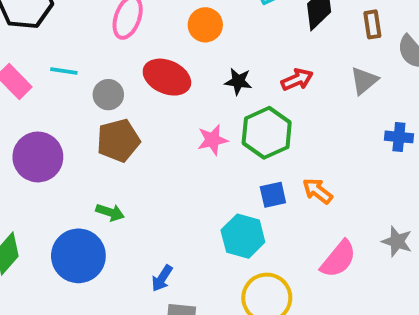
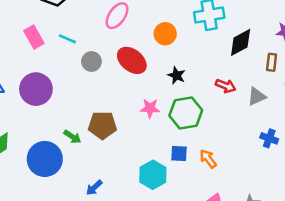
red arrow: (297, 80) -> (226, 86), moved, turned 30
brown pentagon: (118, 140) -> (102, 125), moved

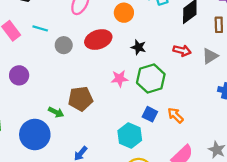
red ellipse: (132, 60) -> (98, 40), turned -50
purple circle: (36, 89) -> (19, 75), size x0.7
blue square: (179, 154) -> (150, 114), turned 32

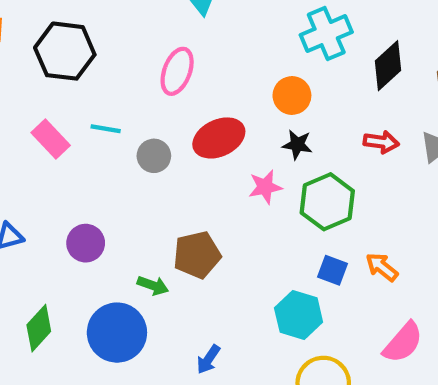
orange circle: (124, 13) -> (292, 96), moved
purple circle: (19, 75) -> (86, 243), moved
pink star: (120, 79) -> (265, 187), moved

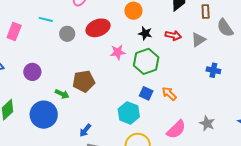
pink rectangle: (51, 139) -> (14, 31), moved, turned 60
black star: (297, 145) -> (145, 33), moved

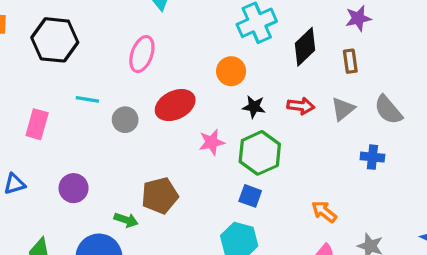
gray semicircle: (225, 28) -> (388, 110), moved
blue square: (146, 93) -> (250, 196), moved
orange arrow: (169, 94) -> (324, 212), moved

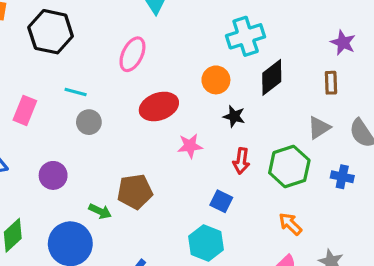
purple star: (358, 18) -> (343, 43), turned 30
black diamond: (305, 47) -> (272, 77), moved
red arrow: (301, 106) -> (241, 161), moved, turned 85
gray circle: (125, 120) -> (89, 122), moved
green hexagon: (260, 153) -> (289, 166), moved

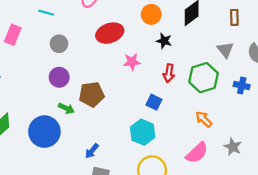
cyan line: (76, 92) -> (46, 13), moved
gray triangle: (319, 128) -> (225, 50), turned -36
purple circle: (53, 175) -> (59, 77), moved

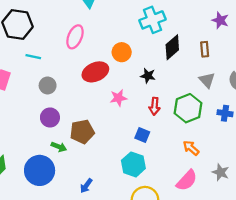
orange circle: (151, 14) -> (122, 52), moved
brown rectangle: (234, 17) -> (205, 49), moved

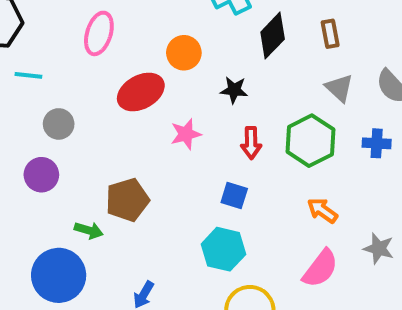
purple circle: (50, 117) -> (41, 175), moved

